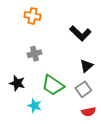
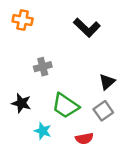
orange cross: (32, 16) -> (23, 20), moved
black L-shape: (80, 33) -> (87, 28), moved
red semicircle: (89, 112) -> (84, 139), moved

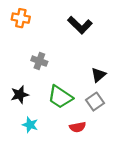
gray cross: (43, 67) -> (39, 61), turned 35
black star: (21, 103) -> (20, 95), turned -30
cyan star: (43, 131) -> (30, 125), moved

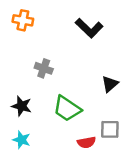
black star: (20, 95) -> (22, 106), turned 30
gray square: (95, 102) -> (110, 129), moved, turned 36
cyan star: (30, 125) -> (22, 140), moved

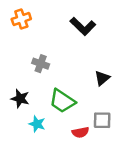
orange cross: (23, 20) -> (21, 19), turned -30
cyan star: (22, 140) -> (37, 124), moved

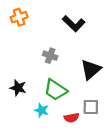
gray cross: (41, 64) -> (50, 56), moved
black triangle: (102, 78) -> (91, 70), size x1.5
cyan star: (37, 124) -> (42, 110), moved

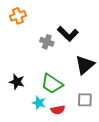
black L-shape: (74, 24) -> (68, 34), moved
gray cross: (50, 56) -> (47, 42), moved
red semicircle: (72, 118) -> (58, 110), moved

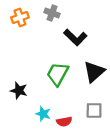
gray cross: (47, 42) -> (52, 13), moved
green trapezoid: (52, 84) -> (58, 74), moved, turned 85

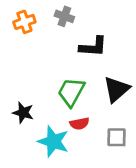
black L-shape: (75, 37) -> (93, 47), turned -40
cyan star: (43, 114) -> (53, 141), size x1.6
red semicircle: (64, 122) -> (79, 124), moved

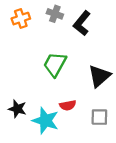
black L-shape: (93, 47) -> (82, 23), moved, turned 125
green trapezoid: (71, 92) -> (55, 64), moved
black star: (23, 113) -> (17, 109), moved

